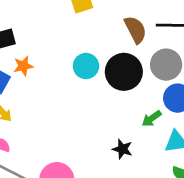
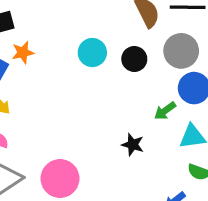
black circle: (124, 72) -> (134, 59), size x0.6

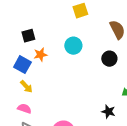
cyan circle: (92, 53) -> (73, 46), moved

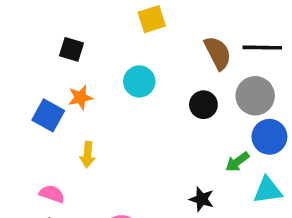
black square: (28, 36) -> (71, 49), moved, turned 32
yellow arrow: (26, 87) -> (88, 155), moved, turned 48

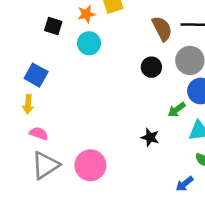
cyan circle: (139, 81) -> (89, 43), moved
orange star: (80, 98) -> (86, 14), moved
yellow arrow: (88, 155) -> (28, 104), moved

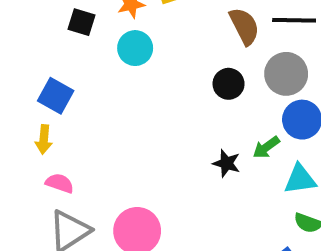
black star: (150, 137) -> (227, 163), moved

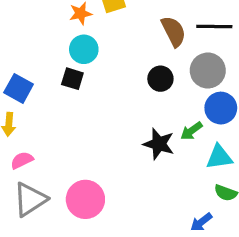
black square: (81, 22) -> (72, 79), moved
black star: (227, 163) -> (159, 144), size x1.4
pink semicircle: (60, 183) -> (22, 160), turned -45

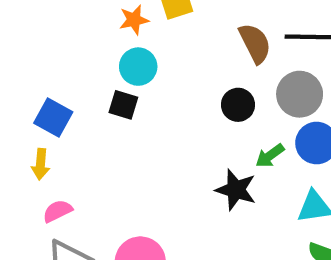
green arrow: (191, 131) -> (270, 156), moved

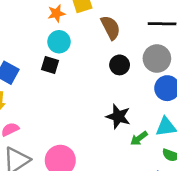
brown semicircle: (255, 43) -> (111, 28), moved
green arrow: (270, 156) -> (139, 138), moved

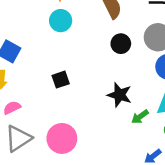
black square: (50, 65) -> (61, 80), moved, turned -36

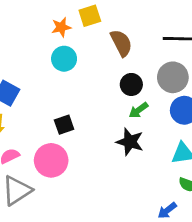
green arrow: (140, 117) -> (138, 110), moved
pink circle: (62, 138) -> (51, 160), moved

